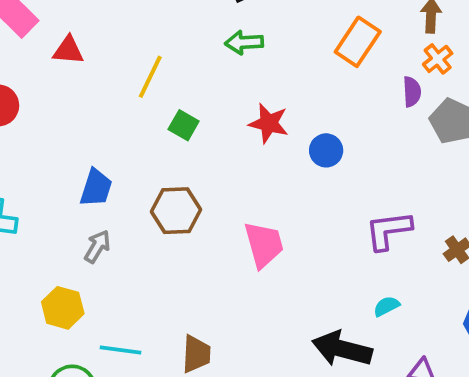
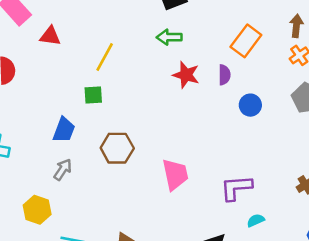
purple semicircle: (412, 92) -> (224, 75), moved
red star: (269, 123) -> (186, 75), moved
green square: (184, 125) -> (93, 95), moved, turned -36
blue circle: (326, 150) -> (250, 105), moved
purple L-shape: (388, 230) -> (236, 188), moved

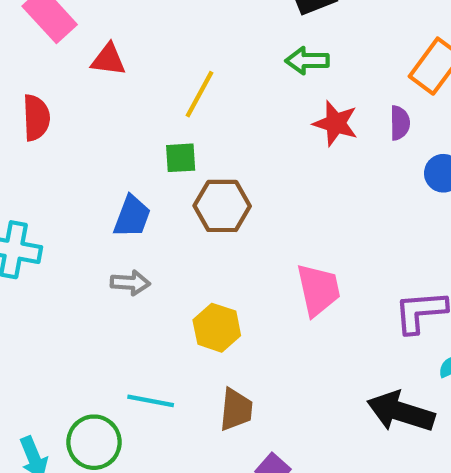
brown hexagon: (117, 148) -> (222, 206), moved
gray arrow: (63, 170) -> (130, 283), turned 60
yellow hexagon: (37, 210) -> (217, 328), moved

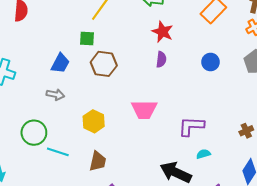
purple semicircle: (400, 123) -> (161, 59), moved
pink trapezoid: (318, 290) -> (144, 110), turned 96
green circle: (94, 442) -> (34, 133), moved

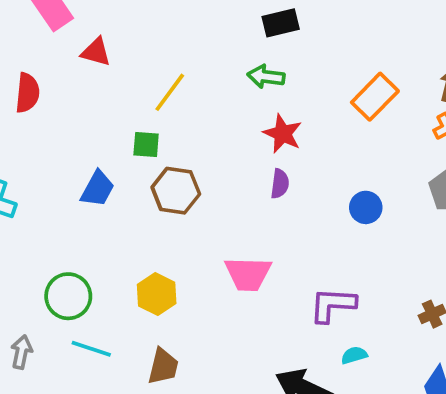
blue circle: (211, 62) -> (366, 207), moved
gray arrow: (55, 95) -> (21, 352), moved, turned -90
green circle: (34, 133) -> (68, 296), moved

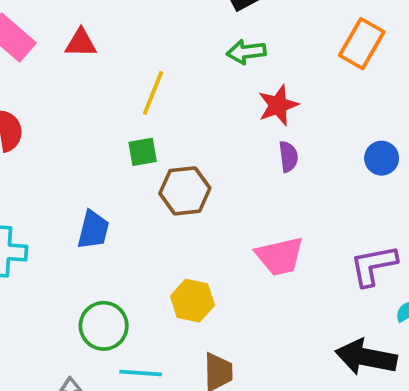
red triangle: (96, 52) -> (81, 43), moved
red star: (283, 134) -> (278, 105), turned -30
blue trapezoid: (97, 189) -> (93, 230), moved

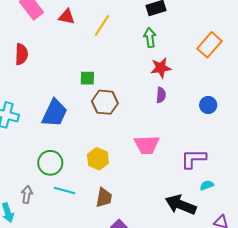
green arrow: (246, 52) -> (150, 38), turned 78
yellow line: (153, 93) -> (102, 25), moved
blue trapezoid: (93, 230) -> (54, 113), size x1.4

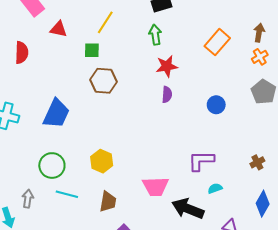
red triangle: (67, 17) -> (59, 29), moved
green square: (87, 78) -> (92, 50), moved
brown hexagon: (105, 102) -> (103, 81), moved
pink trapezoid: (147, 145) -> (156, 186), moved

